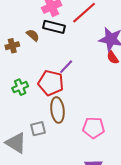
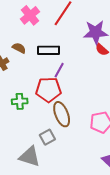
black rectangle: (54, 27) -> (49, 50), moved
green cross: (20, 87) -> (20, 101), turned 35

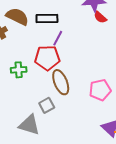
brown semicircle: (19, 48) -> (17, 16), size x1.6

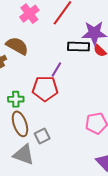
black rectangle: (47, 18) -> (78, 47), moved
brown ellipse: (61, 82) -> (20, 124), moved

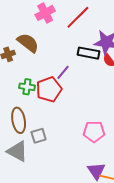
red pentagon: (45, 89) -> (49, 89), turned -30
green cross: (16, 99) -> (27, 87), moved

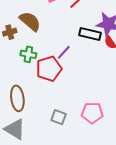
green cross: (27, 87) -> (28, 54), moved
gray square: (39, 136) -> (59, 117), moved, turned 35

